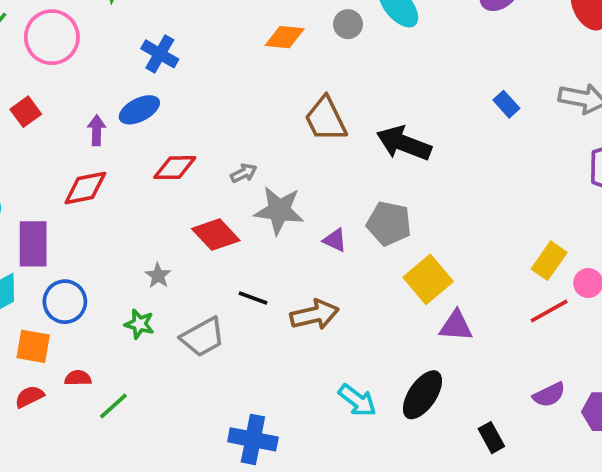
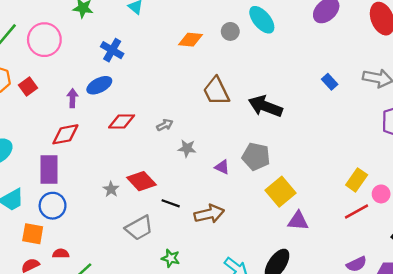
gray star: (279, 210) -> (187, 148), size x0.6
red diamond: (216, 235) -> (141, 181), moved
purple rectangle: (33, 244) -> (49, 169), moved
green star: (139, 324) -> (171, 258), moved

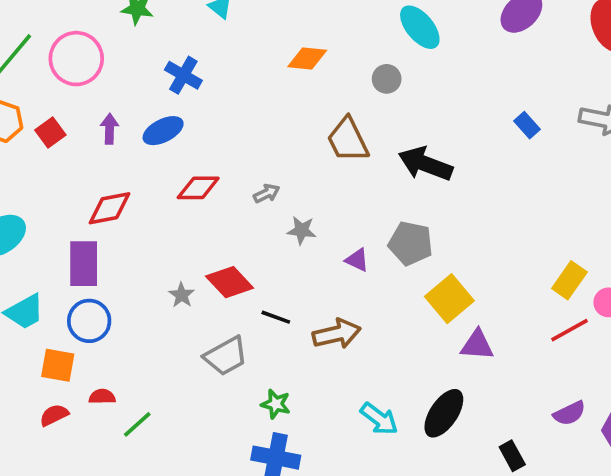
gray circle: (230, 31) -> (387, 79), moved
purple arrow: (72, 98) -> (110, 129), moved

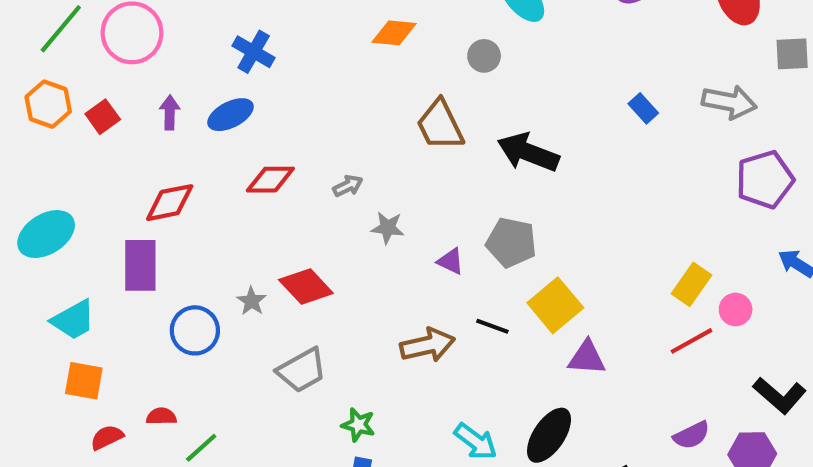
black line: (276, 317) -> (492, 326), moved
blue circle: (89, 321) -> (195, 330), moved
orange square: (58, 365) -> (84, 381), moved

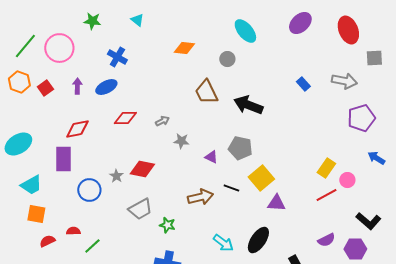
red diamond: (306, 286) -> (142, 169), turned -35
green star: (358, 425) -> (167, 225), moved

